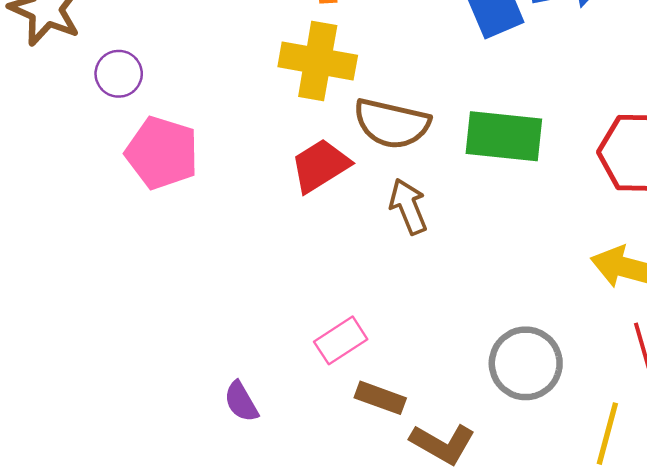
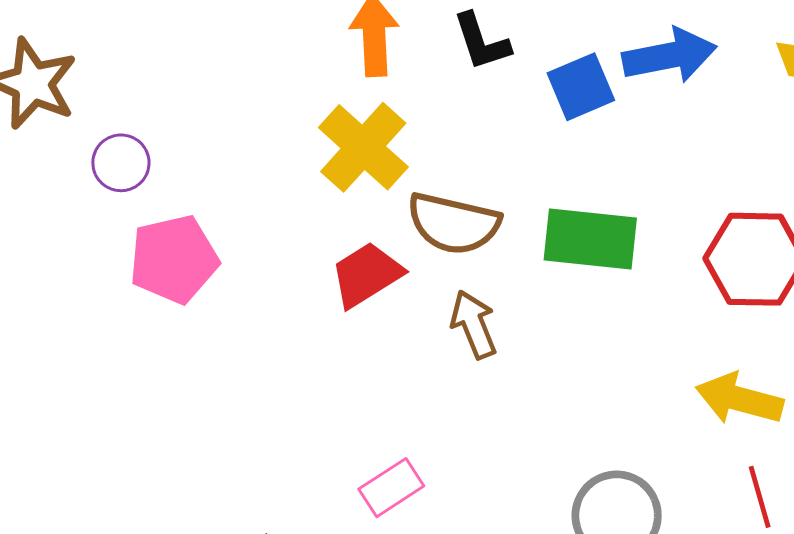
yellow cross: (318, 61) -> (363, 147), turned 32
pink pentagon: (162, 153) -> (174, 259), turned -30

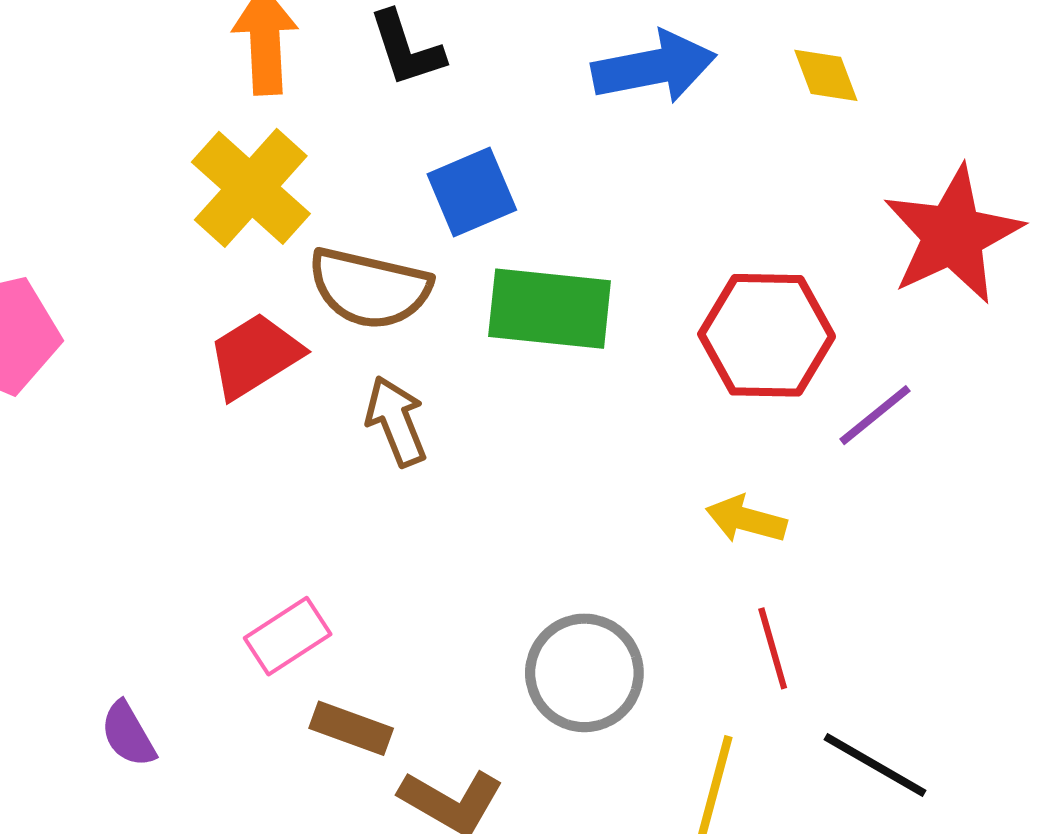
blue square: (581, 87) -> (472, 192), moved
yellow arrow: (739, 399) -> (746, 519), size x0.7

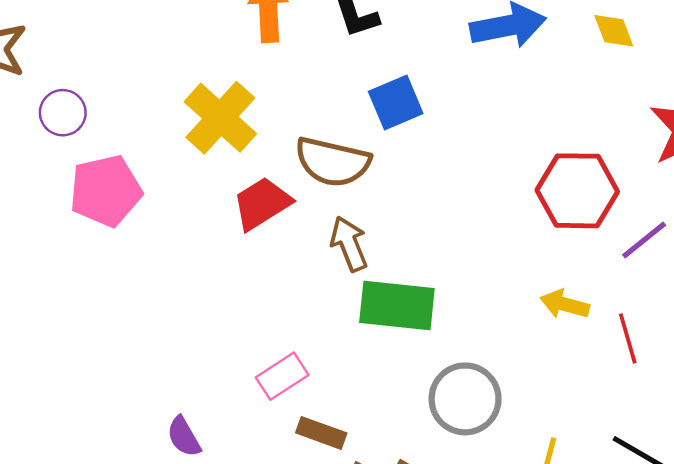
yellow cross: (251, 188) -> (220, 118), moved
green rectangle: (550, 309) -> (397, 306), moved
red line: (773, 648) -> (628, 338), moved

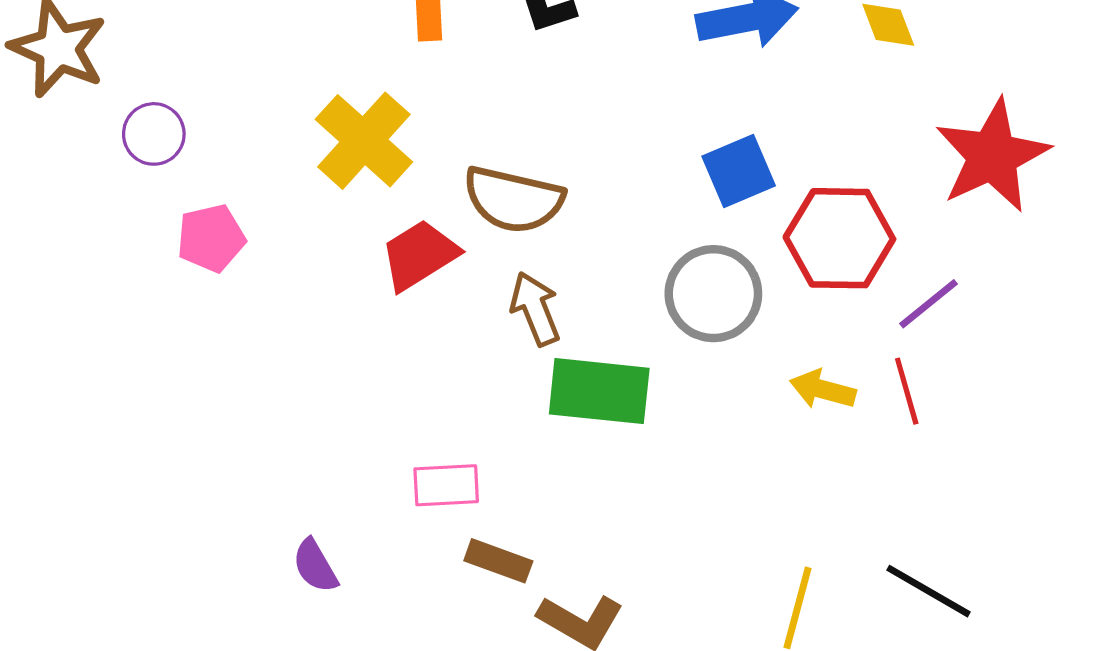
blue square: (396, 103) -> (739, 171), moved
pink pentagon: (106, 191) -> (211, 238), size x0.7
red line: (628, 338) -> (907, 391), moved
pink rectangle: (282, 376) -> (446, 485), turned 30
gray circle: (465, 399) -> (713, 294), moved

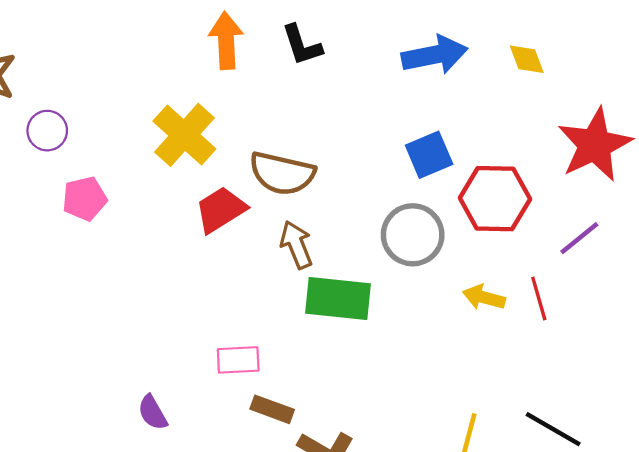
purple line: (929, 304) -> (579, 238), moved

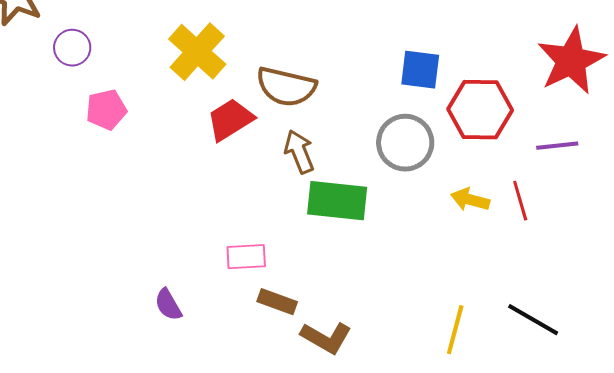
blue square: (429, 155) -> (420, 70), turned 30
purple line: (579, 238) -> (557, 146), turned 33

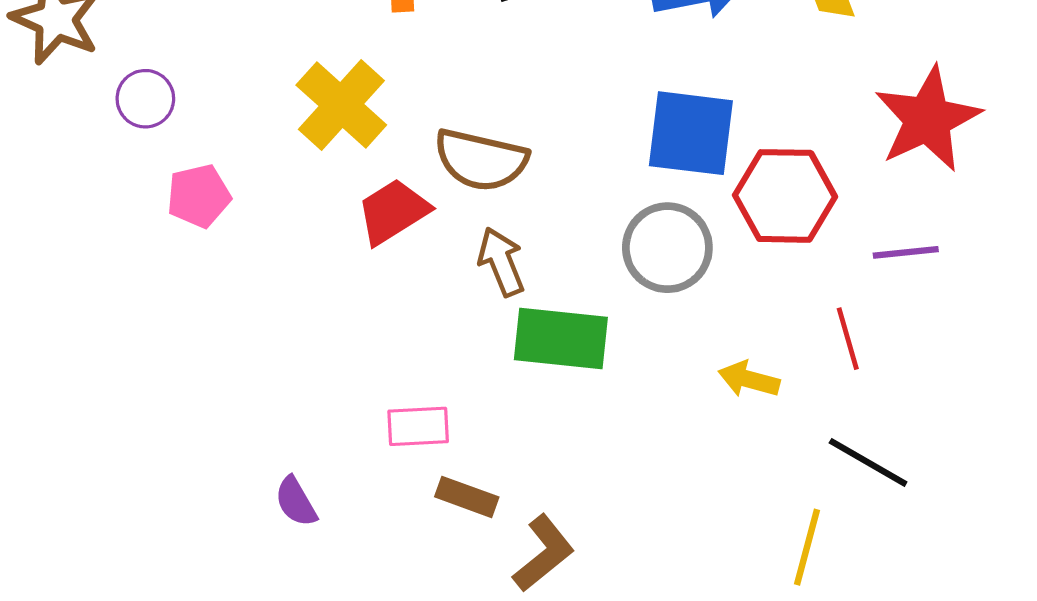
blue square: (420, 70) -> (691, 133), size x1.4
yellow arrow: (470, 200) -> (749, 379), moved
black line: (533, 320) -> (868, 462), moved
yellow line: (455, 330) -> (807, 547), moved
brown L-shape: (326, 338) -> (544, 553), turned -69

